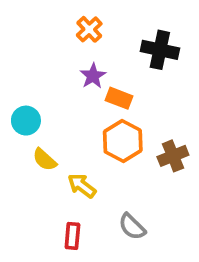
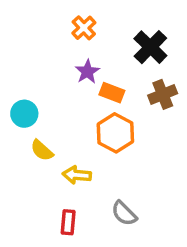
black cross: (160, 50) -> (150, 47), turned 32
brown cross: (173, 156) -> (163, 94), moved
yellow arrow: (82, 186) -> (77, 175), turned -32

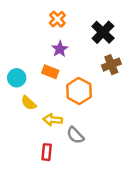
orange rectangle: (112, 93) -> (50, 72), moved
gray semicircle: (124, 213) -> (75, 135), moved

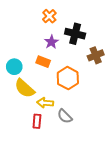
black cross: (103, 32) -> (75, 34), moved, turned -30
yellow semicircle: (29, 103) -> (25, 88), size x1.5
red rectangle: (47, 152) -> (37, 121), moved

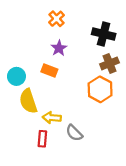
black cross: (75, 34) -> (104, 34), moved
orange hexagon: (68, 78) -> (100, 89), moved
yellow semicircle: (25, 88) -> (28, 101), turned 30

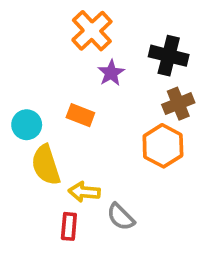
orange cross: (57, 19) -> (92, 31), size x1.5
purple star: (59, 48) -> (111, 73), moved

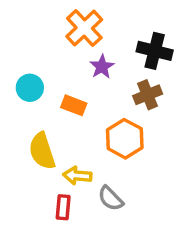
brown cross: (178, 104) -> (148, 95), moved
cyan circle: (27, 125) -> (30, 88), moved
orange hexagon: (163, 146) -> (125, 139), moved

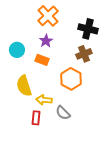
purple star: (102, 67) -> (46, 41), moved

